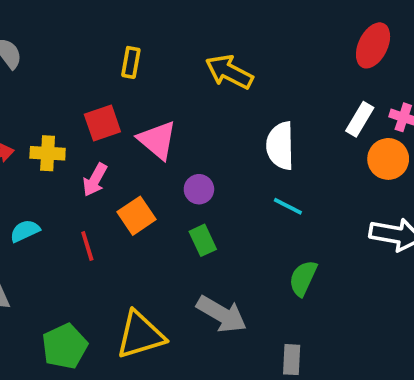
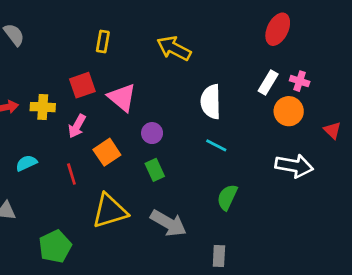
yellow triangle: (140, 335) -> (110, 211), moved

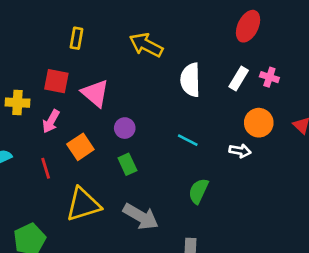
red square: (82, 85) -> (56, 81), turned 30
white semicircle: (211, 102) -> (190, 80), moved
orange circle: (289, 111) -> (259, 123), moved
white arrow: (294, 166) -> (240, 151), moved, size x0.6

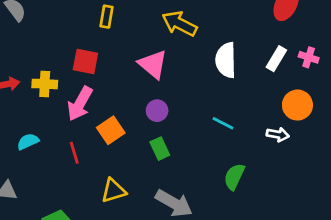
pink triangle: (95, 93) -> (153, 64), moved
pink arrow: (51, 121) -> (80, 104), size x1.4
yellow triangle: (83, 204) -> (114, 191), size x0.7

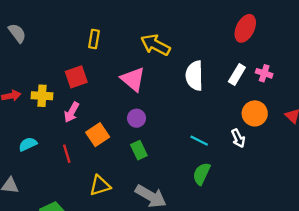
red square: (85, 62) -> (76, 77), turned -30
pink arrow: (80, 104) -> (72, 112), size x0.7
cyan line: (223, 123) -> (199, 141), moved
white arrow: (278, 135) -> (238, 138), turned 54

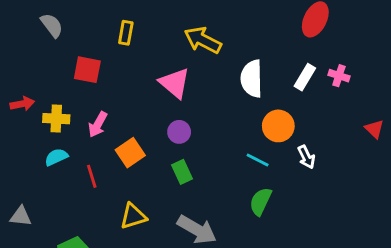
gray semicircle: (17, 33) -> (52, 25), moved
red square: (76, 77) -> (87, 70), moved, turned 30
yellow cross: (42, 96) -> (56, 119), moved
orange circle: (255, 113) -> (278, 126), moved
cyan semicircle: (28, 144) -> (56, 157), moved

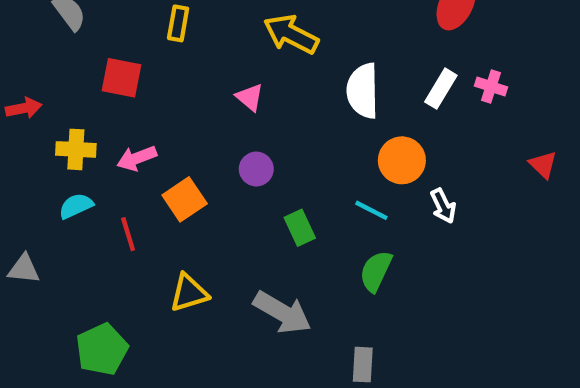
pink triangle: (175, 83) -> (250, 97), size x0.6
red arrow: (22, 104) -> (24, 108), moved
pink arrow: (98, 124) -> (137, 158), turned 40
green rectangle: (182, 172) -> (300, 228), moved
gray triangle: (21, 216) -> (24, 269), moved

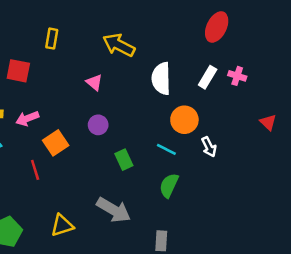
red line: (128, 234) -> (35, 170), moved
yellow triangle: (189, 293) -> (62, 225), moved

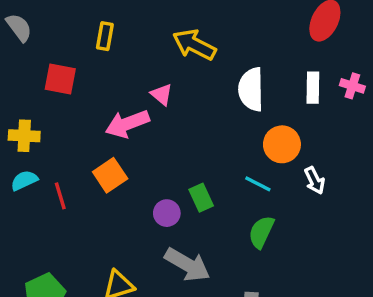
white rectangle: (208, 77) -> (313, 88), turned -30
pink arrow: (27, 118) -> (127, 124), moved, size x1.4
purple circle: (98, 125) -> (167, 213), moved
red line: (35, 170) -> (60, 196), moved

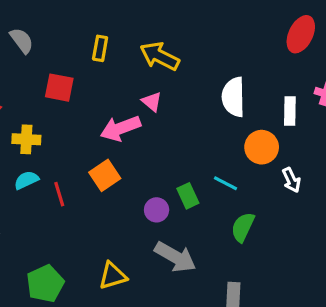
yellow arrow: (194, 45) -> (160, 56), moved
white rectangle: (313, 88) -> (290, 111), moved
cyan line: (258, 184) -> (226, 183), moved

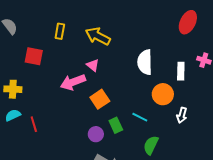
orange square: (105, 175) -> (100, 99), moved
white arrow: (291, 180) -> (182, 115), turned 42

